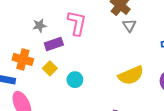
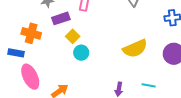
yellow square: (50, 68) -> (73, 36), moved

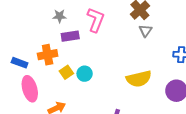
orange cross: (31, 33) -> (48, 55), moved, turned -36
yellow square: (73, 36) -> (66, 72), moved

